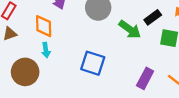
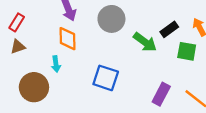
orange diamond: (44, 26) -> (68, 39), moved

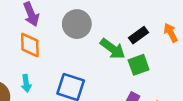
green square: (187, 51) -> (139, 65), moved, turned -30
cyan arrow: (56, 64) -> (26, 83), moved

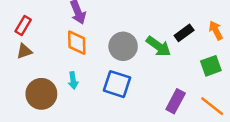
gray circle: (77, 24) -> (123, 46), moved
green square: (139, 65) -> (211, 66), moved

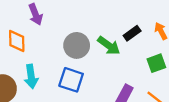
orange diamond: (77, 43) -> (17, 41), moved
cyan arrow: (73, 80) -> (31, 77), size x1.5

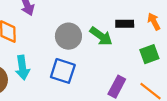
black rectangle: (132, 33) -> (125, 24), turned 35

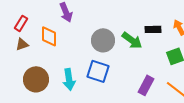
cyan arrow: (22, 68) -> (69, 79), moved

